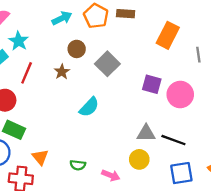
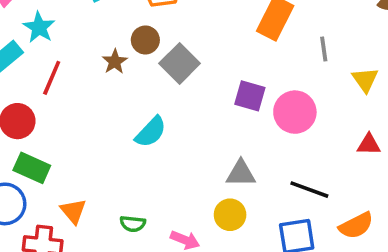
brown circle: (77, 49) -> (145, 40), moved
brown star: (62, 72) -> (115, 62), moved
black line: (173, 140) -> (309, 190), moved

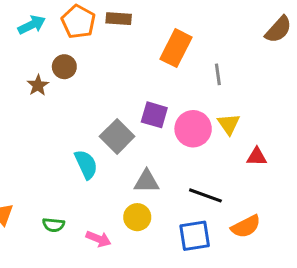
gray square: (180, 63) -> (117, 136), moved
yellow triangle: (365, 80) -> (229, 124), moved
cyan semicircle: (151, 132) -> (86, 164), moved, turned -68

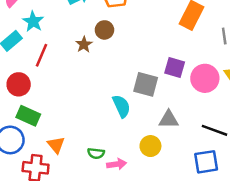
gray square: (117, 136) -> (146, 84), turned -30
yellow circle: (137, 217) -> (150, 146), moved
pink arrow: (98, 239) -> (117, 164), moved, turned -30

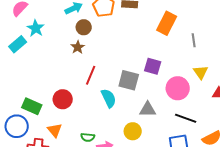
brown circle: (104, 30) -> (84, 27), moved
red line: (42, 55) -> (91, 75), moved
pink circle: (205, 78) -> (178, 88), moved
red circle: (19, 84) -> (63, 99), moved

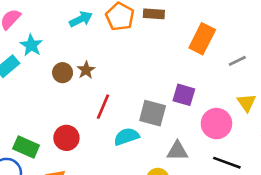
brown circle: (84, 27) -> (63, 73), moved
gray line: (194, 40) -> (237, 61), turned 72
cyan semicircle: (109, 98) -> (126, 137), turned -84

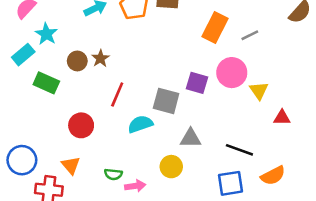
gray line: (237, 61) -> (250, 35), moved
pink circle: (216, 124) -> (232, 73), moved
green rectangle: (26, 147) -> (46, 83), moved

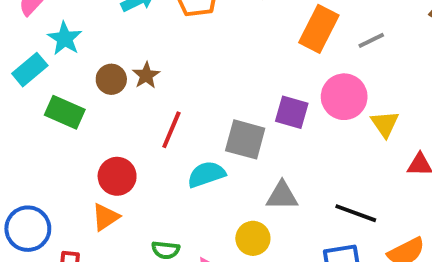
orange triangle: (71, 165) -> (105, 217), moved, turned 36

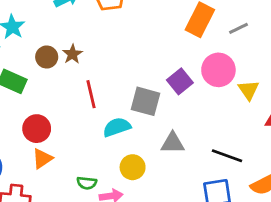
purple square: (292, 112) -> (180, 81), turned 35
red line: (171, 130) -> (91, 94), turned -36
red circle: (117, 176) -> (37, 129), moved
yellow circle: (253, 238) -> (133, 167), moved

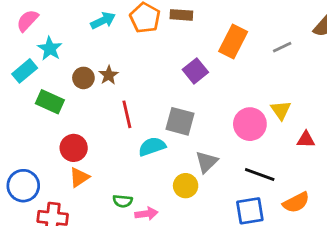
gray line: (238, 28) -> (282, 47), moved
pink circle: (218, 70) -> (250, 124), moved
purple square: (180, 81) -> (195, 71), moved
gray triangle: (173, 143) -> (207, 162), turned -45
yellow circle: (133, 167) -> (186, 186), moved

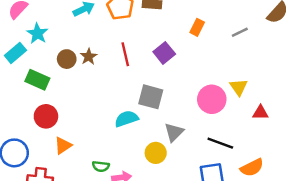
orange rectangle: (233, 42) -> (197, 27), size x0.6
red line: (127, 114) -> (125, 54), moved
red circle: (74, 148) -> (46, 116), moved

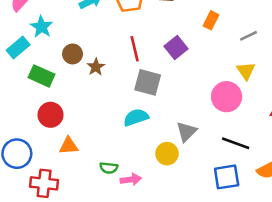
gray line: (240, 32) -> (249, 36), moved
brown star: (89, 57) -> (96, 67), moved
yellow triangle: (239, 87) -> (246, 71), moved
gray square: (151, 97) -> (148, 82), moved
orange triangle: (63, 146) -> (69, 146), turned 30

